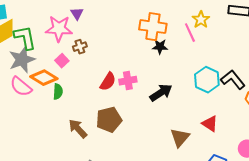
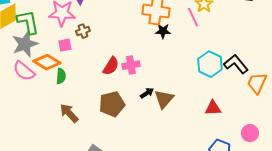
pink square: (62, 61) -> (65, 45), turned 32
black arrow: (161, 93) -> (147, 93), moved, size x0.6
red triangle: (210, 124) -> (213, 108), turned -36
brown arrow: (78, 129) -> (69, 113), moved
brown triangle: (180, 138) -> (164, 99), moved

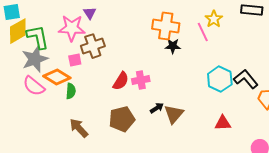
brown cross: (83, 31) -> (93, 46), size x1.6

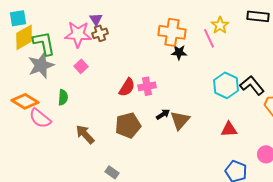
brown cross: (93, 46) -> (100, 33), moved, size x0.7
pink square: (75, 60) -> (81, 66), turned -32
orange diamond: (57, 77) -> (25, 101), moved
pink semicircle: (34, 86) -> (40, 118), moved
green semicircle: (71, 91) -> (63, 97), moved

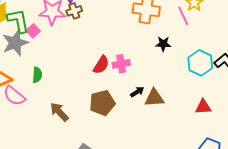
black star: (179, 52) -> (163, 44), moved
pink square: (81, 66) -> (33, 31), moved
brown triangle: (180, 120) -> (154, 98), turned 45

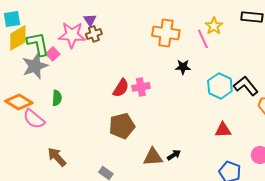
black arrow: (137, 92) -> (174, 155), moved
brown triangle: (154, 98) -> (153, 157), moved
brown arrow: (59, 112) -> (57, 157), moved

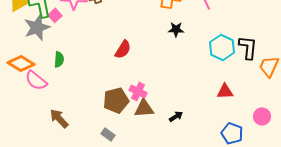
black star: (183, 67) -> (176, 29), moved
black L-shape: (246, 86) -> (248, 47), turned 45
pink cross: (141, 87) -> (138, 91), moved, turned 36
brown pentagon: (122, 126) -> (116, 100), moved
brown triangle: (153, 157) -> (144, 108), moved

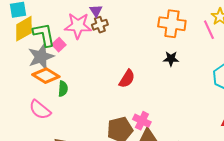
black star: (176, 29) -> (171, 59), moved
orange diamond: (21, 63) -> (46, 76), moved

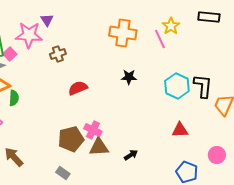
brown cross: (100, 25) -> (58, 54), moved
black star: (171, 59) -> (129, 77), moved
red semicircle: (127, 79) -> (78, 88), turned -144

